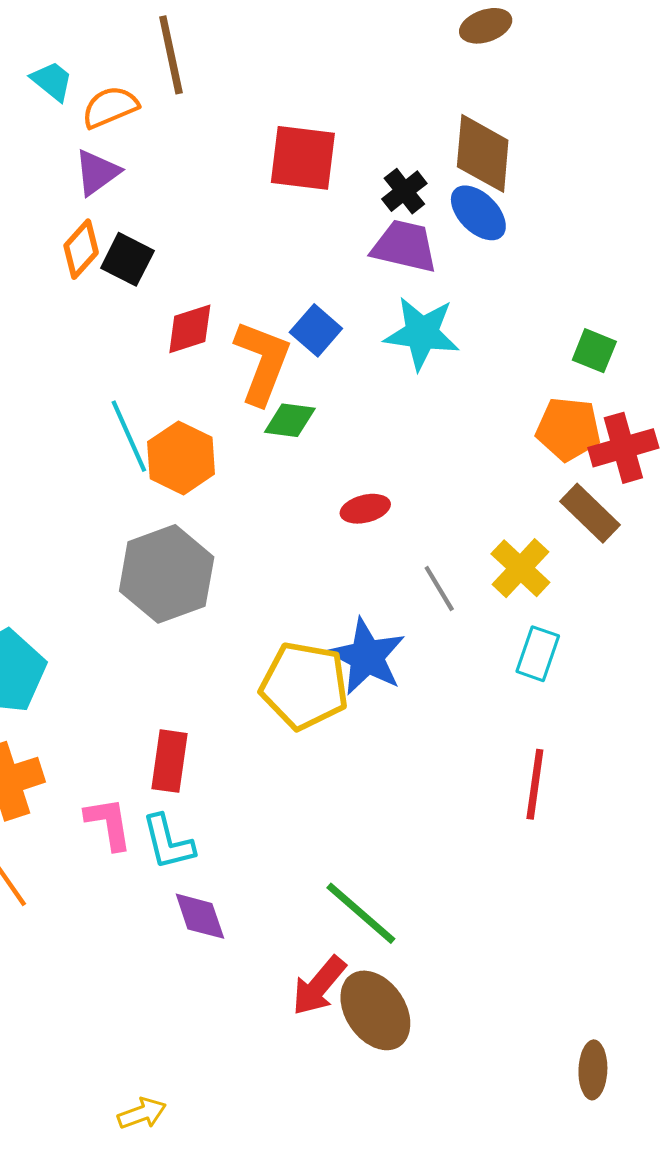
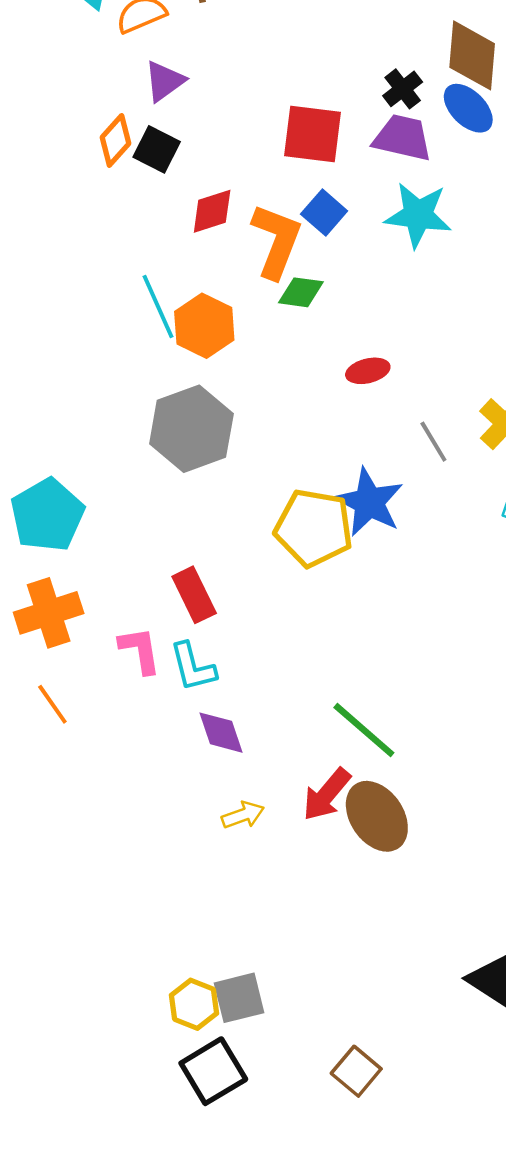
red square: (303, 158) -> (312, 134), moved
purple triangle: (97, 172) -> (164, 81), moved
red rectangle: (169, 761) -> (194, 595), turned -34
yellow arrow: (142, 1113) -> (243, 815), moved

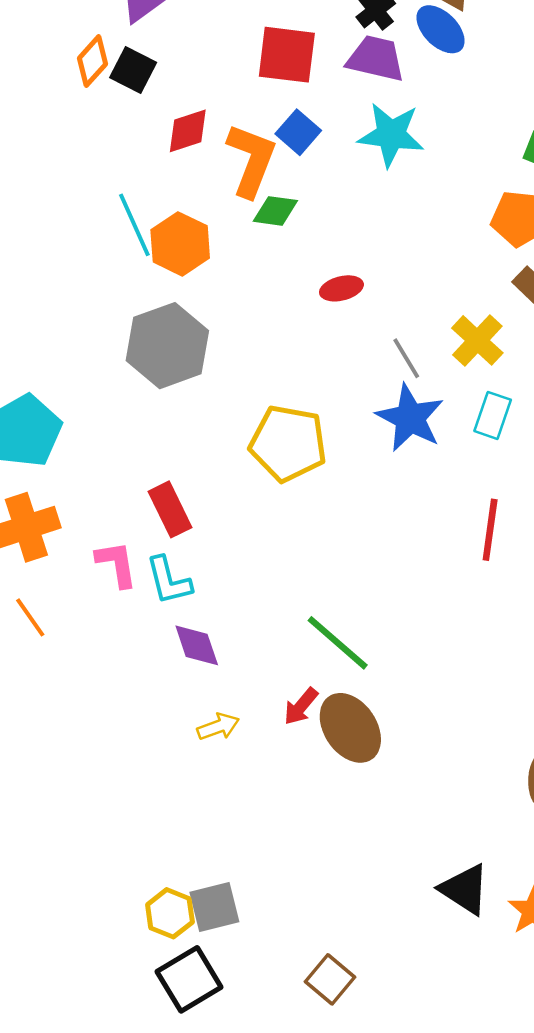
blue star: (369, 502) -> (410, 418), moved
red arrow: (327, 794) -> (301, 706), size x0.7

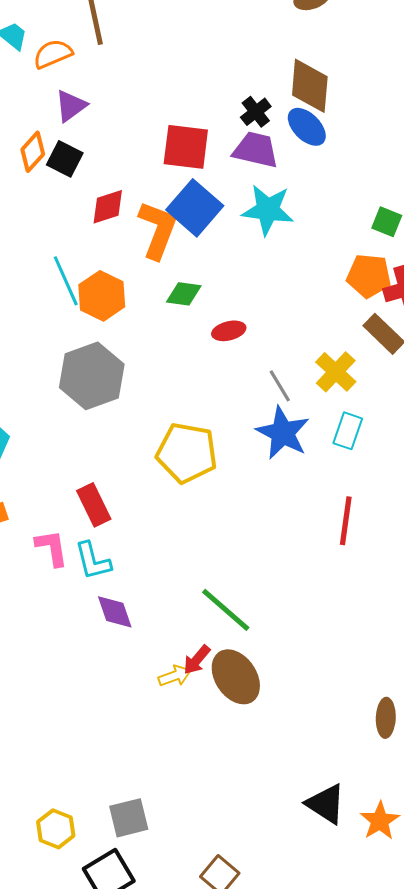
blue square: (298, 132) -> (195, 208), size x1.6
green diamond: (275, 211) -> (184, 294), moved
yellow arrow: (218, 727) -> (175, 676), moved
yellow hexagon: (170, 913) -> (56, 829), moved

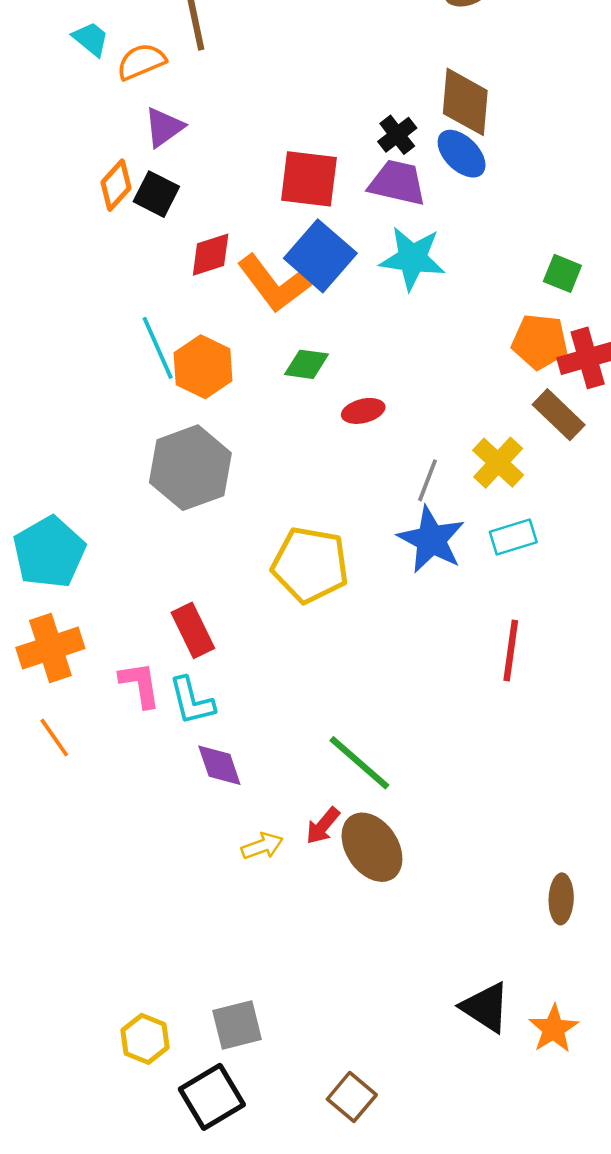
orange L-shape: (158, 230) -> (274, 284), turned 122
gray line: (280, 386) -> (427, 480), turned 52
cyan rectangle: (348, 431) -> (513, 537), turned 54
yellow arrow: (175, 676) -> (262, 846), moved

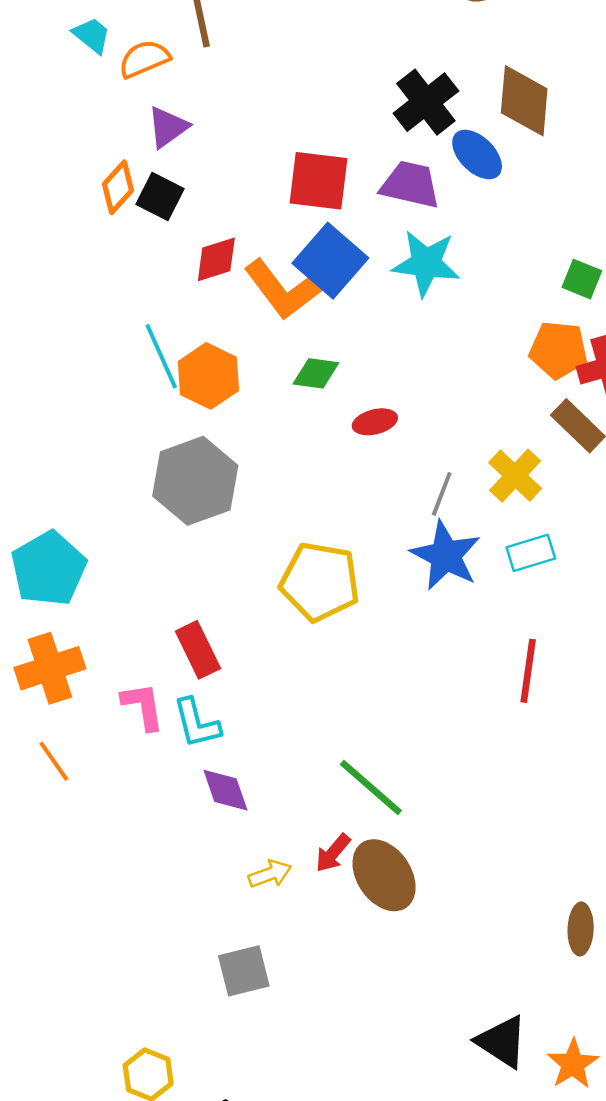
brown diamond: (465, 102) -> (524, 101), moved
black cross: (397, 135) -> (426, 102), moved, size x1.6
gray square: (237, 1025) -> (244, 971), moved

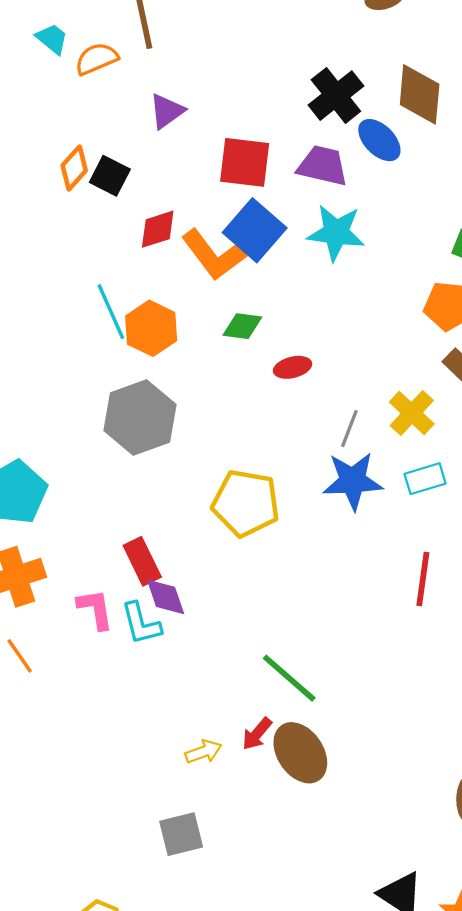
purple triangle: (168, 127) -> (167, 111), moved
blue star: (446, 556) -> (353, 481), turned -30
purple diamond: (225, 790) -> (166, 597), moved

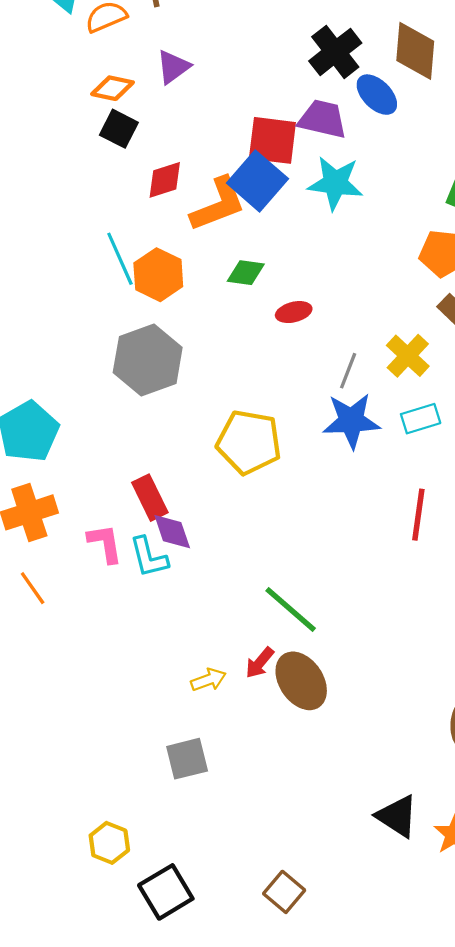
red square: (245, 162) -> (272, 140), moved
orange diamond: (74, 168) -> (112, 88), moved, turned 60
orange L-shape: (213, 255) -> (218, 204), turned -74

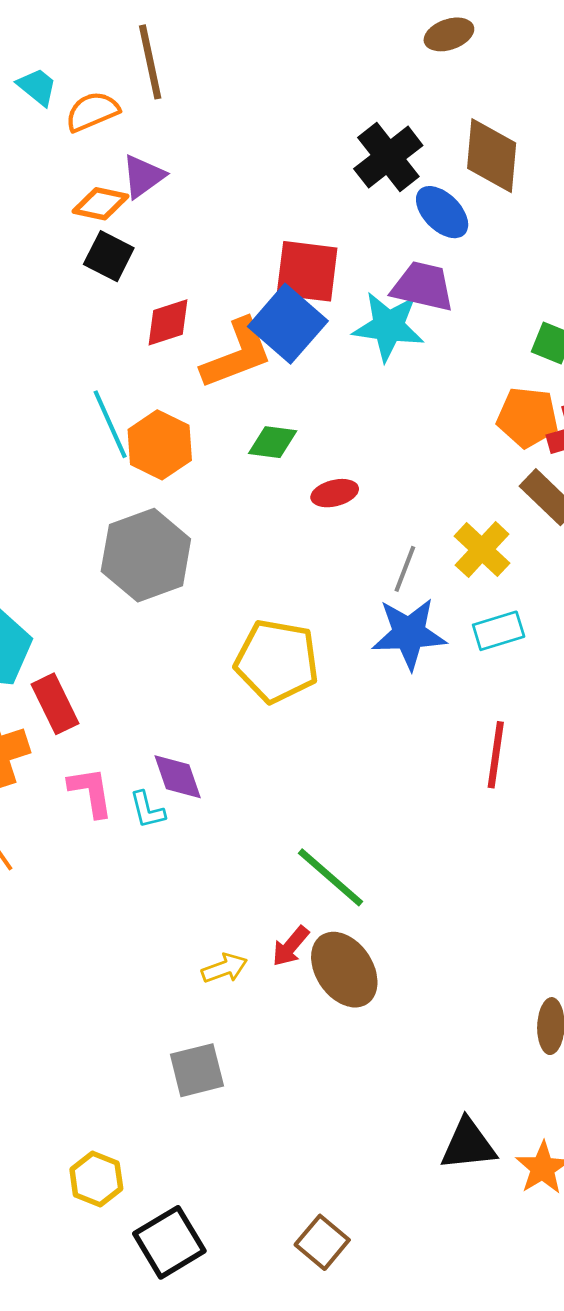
purple triangle: (173, 67) -> (143, 176), moved
purple trapezoid: (323, 119) -> (423, 286), moved
red rectangle: (150, 498) -> (55, 704), moved
cyan L-shape: (149, 557) -> (147, 810), size x0.7
black triangle: (397, 816) -> (468, 1145), turned -39

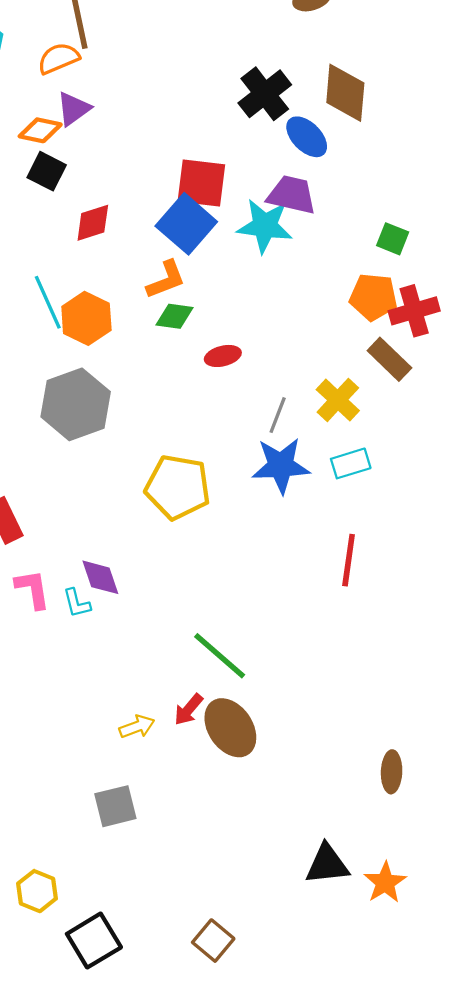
orange semicircle: (92, 112) -> (58, 58), moved
orange L-shape: (237, 354) -> (166, 280), moved, size x0.7

